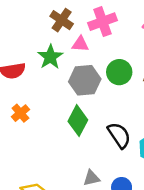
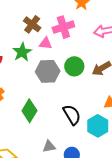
green diamond: (78, 121) -> (29, 111), moved

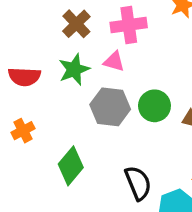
brown cross: (32, 24) -> (76, 24), moved
pink cross: (63, 27) -> (129, 25), moved

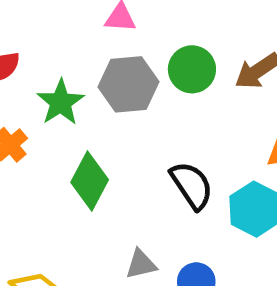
green star: (74, 69) -> (61, 102), moved

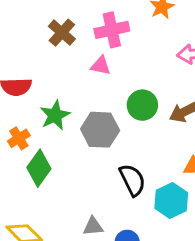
gray hexagon: (129, 84) -> (100, 130), moved
green diamond: (90, 181) -> (39, 168), moved

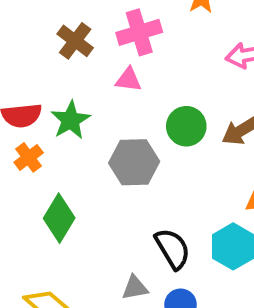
green star: (55, 115) -> (70, 120), moved
orange cross: (19, 138) -> (29, 157), moved
black semicircle: (132, 180) -> (173, 249), moved

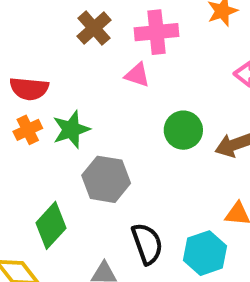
green star: (70, 120) -> (71, 130), moved
gray hexagon: (134, 162) -> (106, 179), moved
green diamond: (59, 218) -> (51, 225), moved

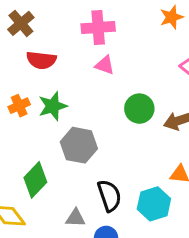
brown cross: (94, 28) -> (21, 23), moved
pink cross: (157, 32) -> (98, 27), moved
red semicircle: (29, 89) -> (41, 60), moved

